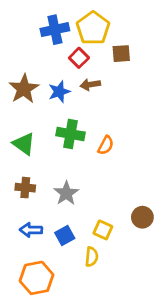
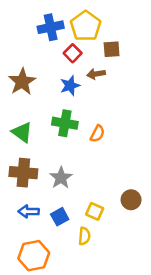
brown arrow: (90, 85) -> (96, 74), moved
blue star: (59, 92) -> (70, 86), moved
brown cross: (25, 188) -> (23, 173), size x1.5

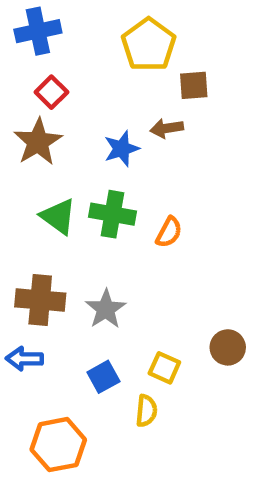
blue cross: (51, 27) -> (38, 31), moved
red square: (73, 53) -> (51, 92), moved
green triangle: (22, 132) -> (58, 216), moved
blue arrow: (29, 211) -> (24, 359), moved

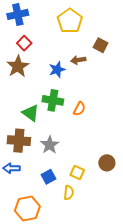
brown square: (194, 85) -> (101, 45), moved, turned 32
green triangle: (58, 216) -> (31, 113), moved

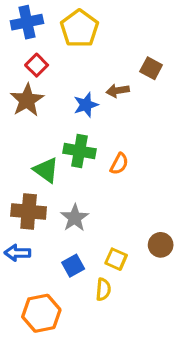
yellow pentagon: (70, 21) -> (79, 29), moved

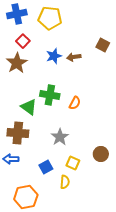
yellow pentagon: (79, 29) -> (50, 18), turned -30
brown square: (151, 68) -> (103, 45), moved
blue star: (86, 105) -> (54, 56), moved
gray star: (75, 218) -> (60, 137), moved

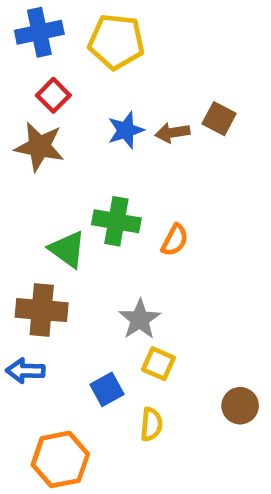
brown square: (103, 45) -> (219, 119), moved
brown star: (17, 63) -> (39, 147), turned -30
brown circle: (101, 154) -> (240, 406), moved
yellow square: (73, 163) -> (158, 364), moved

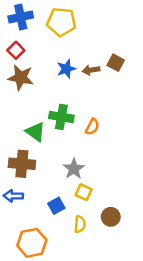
red square: (53, 95) -> (16, 50), moved
brown circle: (240, 406) -> (111, 217), moved

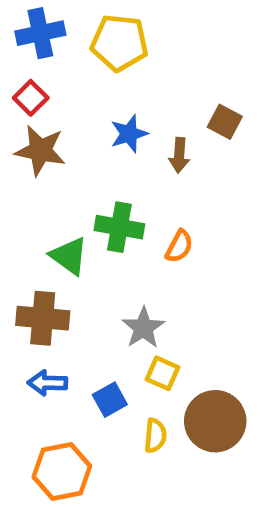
brown arrow: (91, 70) -> (179, 155), moved, turned -77
blue arrow: (13, 196) -> (48, 383), moved
brown circle: (111, 217) -> (215, 421), size x1.6

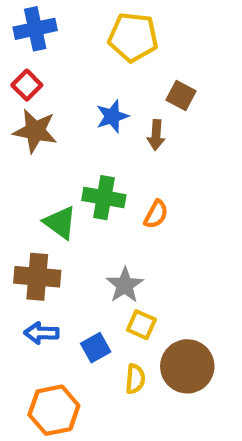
yellow pentagon: (119, 43) -> (133, 37), moved
brown square: (225, 122) -> (181, 95), moved

